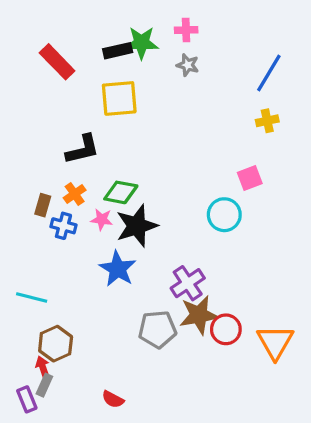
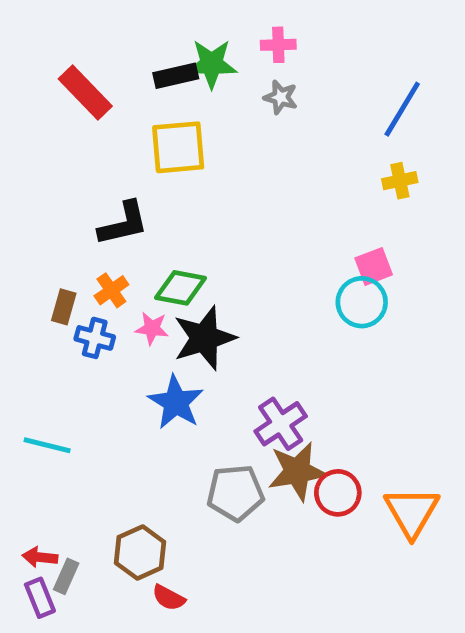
cyan circle: (224, 215) -> (362, 302), moved
brown hexagon: (56, 344) -> (140, 552), moved
red arrow: (43, 368) -> (40, 557), moved, turned -65

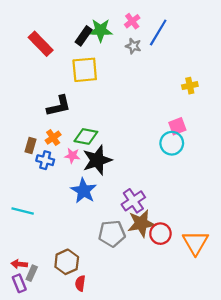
pink cross: (278, 45) -> (132, 21), turned -35
black rectangle: (176, 76) -> (84, 36), turned -42
blue line: (402, 109) -> (158, 33), moved
red semicircle: (169, 598) -> (80, 283), turned 70

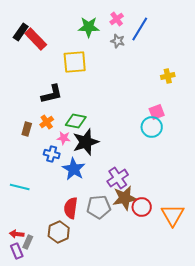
black rectangle: (84, 36) -> (21, 32), moved
blue cross: (45, 160) -> (52, 154), moved
red semicircle: (80, 283) -> (71, 208), moved, size x1.5

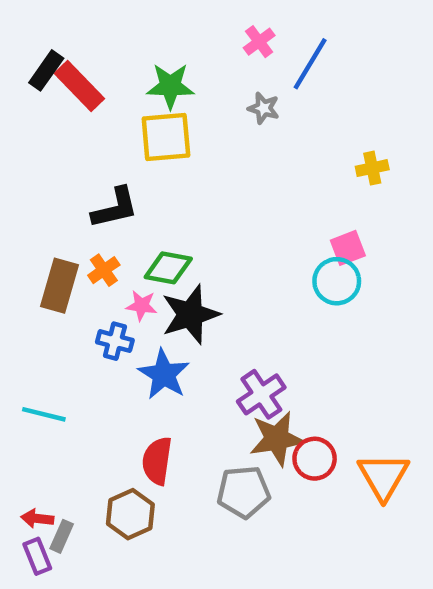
green star: (89, 27) -> (170, 86), moved
gray star: (118, 41) -> (264, 108), moved
brown rectangle: (27, 129) -> (59, 286), size x1.6
gray pentagon: (99, 207) -> (244, 492), moved

